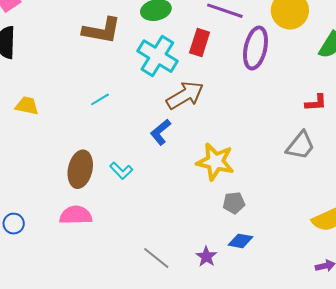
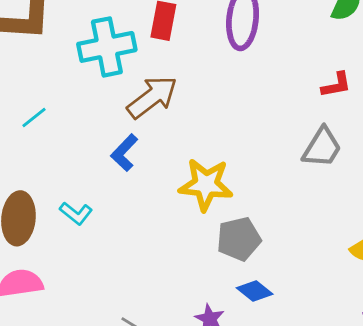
cyan cross: (157, 56) -> (107, 47), turned -36
gray pentagon: (234, 203) -> (239, 239), size x1.4
blue diamond: (240, 241) -> (255, 291), turned 35

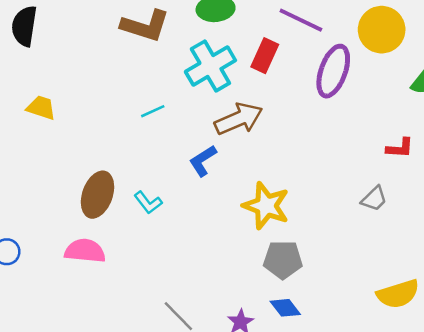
cyan cross: (107, 47) -> (210, 66), turned -33
cyan line: (34, 117) -> (153, 111), moved
gray trapezoid: (322, 147) -> (374, 199), size x0.7

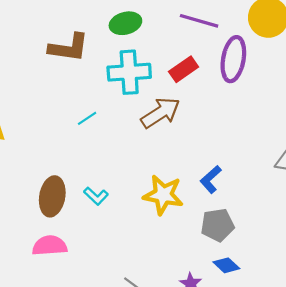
red rectangle: (265, 56) -> (184, 69), moved, turned 40
cyan cross: (210, 66) -> (129, 72), turned 36
blue L-shape: (203, 161) -> (211, 179), moved
yellow star: (266, 206) -> (163, 195), moved

